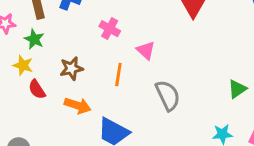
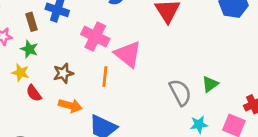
pink cross: (110, 29) -> (95, 37), size x1.5
pink triangle: (146, 50) -> (128, 54), size x1.6
gray semicircle: (168, 95) -> (180, 92), moved

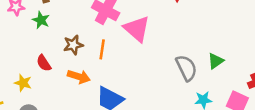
yellow star: (21, 73) -> (23, 83), moved
orange line: (105, 77) -> (102, 49), moved

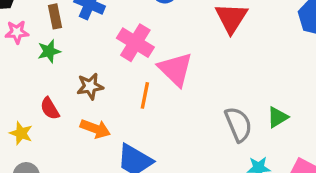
green star: (41, 20) -> (49, 51), turned 30
orange line: (102, 49) -> (145, 95), moved

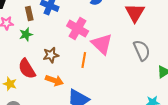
red semicircle: (50, 108) -> (27, 69), size x1.5
gray semicircle: (238, 124) -> (142, 50), moved

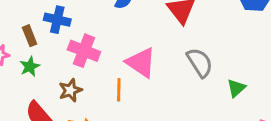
pink cross: (78, 28) -> (84, 51), moved

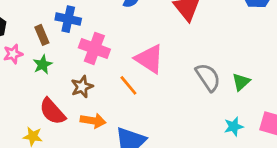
gray semicircle: (200, 62) -> (208, 77), moved
orange line: (119, 90) -> (128, 85), turned -40

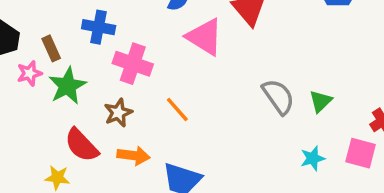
brown rectangle: (42, 35) -> (51, 48), moved
pink triangle: (149, 59) -> (205, 37), moved
green star: (43, 65) -> (67, 86), size x1.5

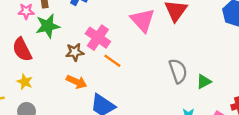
pink cross: (133, 64) -> (98, 38), moved
orange line: (177, 109) -> (112, 61), turned -30
red semicircle: (81, 145) -> (22, 50), moved

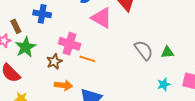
green triangle: (204, 82) -> (167, 52), turned 40

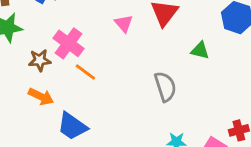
pink triangle: (102, 18) -> (124, 24), size x0.6
green triangle: (167, 52) -> (200, 50), moved

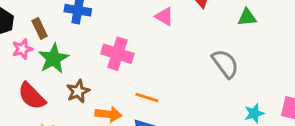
brown star: (40, 60) -> (78, 91), moved
orange line: (85, 72) -> (147, 97), moved

